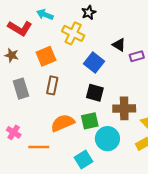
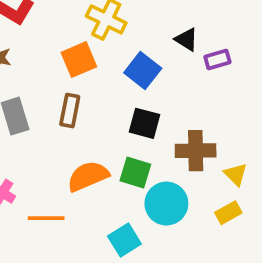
orange square: (46, 56) -> (79, 60), moved
green square: (90, 121) -> (135, 173), turned 30

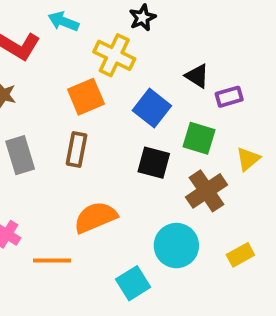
brown cross: (196, 151) -> (207, 191), turned -33
green square: (135, 173) -> (199, 138), moved
yellow triangle: (236, 174) -> (248, 159), moved, turned 35

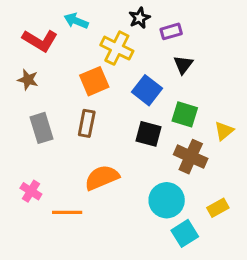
black triangle: (197, 76) -> (183, 65), turned 35
purple rectangle: (229, 97) -> (171, 31), moved
brown cross: (207, 191) -> (191, 157), turned -32
cyan square: (133, 283) -> (185, 233), moved

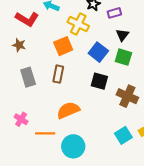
green square: (185, 114) -> (123, 57), moved
cyan circle: (167, 200) -> (73, 146), moved
cyan square: (185, 233) -> (123, 135), moved

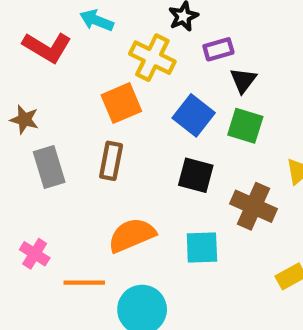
purple rectangle: (114, 13) -> (218, 49), moved
brown star: (19, 45) -> (24, 120), moved
cyan square: (123, 135) -> (202, 248), moved, turned 30

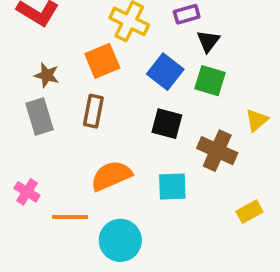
brown star: (24, 120) -> (47, 75), moved

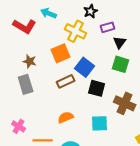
blue square: (165, 72) -> (85, 67), moved
brown rectangle: (93, 111) -> (66, 81), moved, turned 54
orange semicircle: (111, 176) -> (66, 117), size x0.7

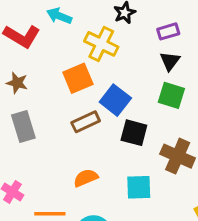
purple rectangle: (108, 27) -> (168, 31), moved
brown star: (30, 61) -> (17, 83), moved

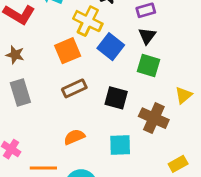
blue square: (115, 100) -> (111, 47), moved

